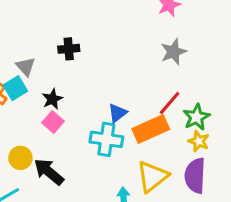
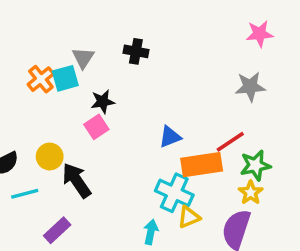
cyan cross: (106, 139) -> (174, 193), moved
yellow triangle: (152, 176) -> (189, 217), size x0.6

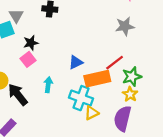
cyan arrow: (151, 232) -> (48, 85), moved

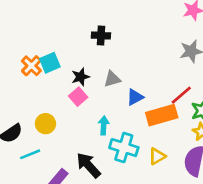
gray triangle: (16, 16) -> (112, 79), moved, turned 48
black arrow: (18, 95) -> (88, 165), moved
cyan cross: (81, 98) -> (124, 148), moved

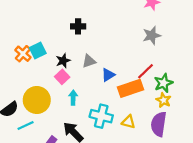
yellow circle: (45, 124) -> (37, 100), size x1.6
cyan arrow: (104, 125) -> (73, 98), moved
yellow triangle: (157, 156) -> (128, 122), turned 48

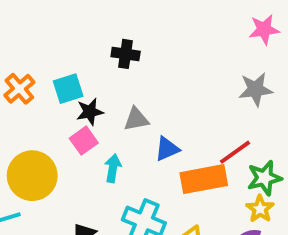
cyan square: (38, 51) -> (68, 89), moved
cyan arrow: (73, 98) -> (113, 168), moved

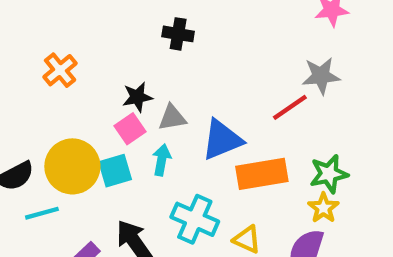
cyan square: (68, 89) -> (115, 171), moved
gray triangle: (136, 119) -> (172, 118), moved
blue triangle: (167, 149) -> (222, 140), size x1.5
red line: (235, 152) -> (290, 107), moved

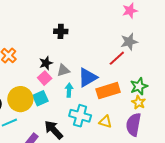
cyan arrow: (162, 160) -> (69, 90), moved

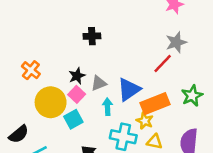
yellow circle: (20, 99) -> (51, 102), moved
yellow star: (139, 102) -> (145, 121), moved

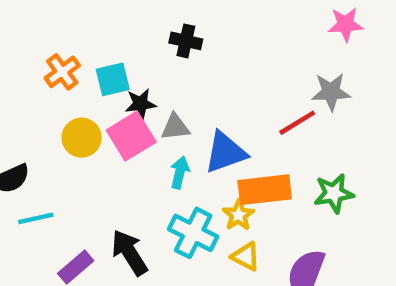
pink square: (77, 94) -> (131, 136), size x1.5
yellow circle: (51, 102) -> (82, 138), size x0.7
cyan square: (73, 119) -> (113, 79), moved

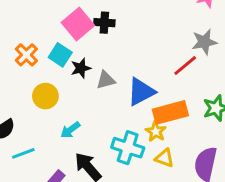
cyan square: (113, 79) -> (60, 55), turned -35
pink square: (131, 136) -> (78, 24), moved
cyan arrow: (180, 173) -> (70, 130), moved, turned -132

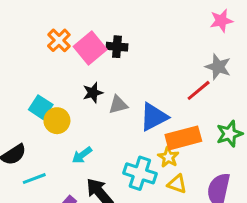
gray star: (204, 42) -> (218, 67), turned 30
orange cross: (26, 55) -> (59, 40), moved
cyan square: (60, 55) -> (41, 107), moved

